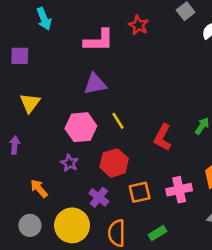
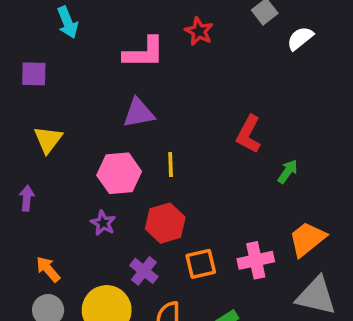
yellow line: (118, 121) -> (171, 164), turned 30
red L-shape: (163, 137) -> (249, 134), moved
orange arrow: (39, 188) -> (48, 269), moved

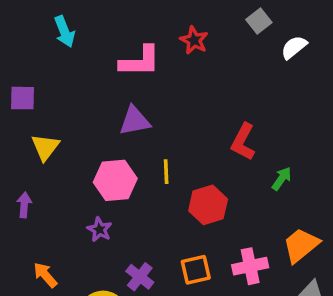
purple square: (34, 74) -> (22, 98), moved
red hexagon: (165, 223) -> (208, 205), moved

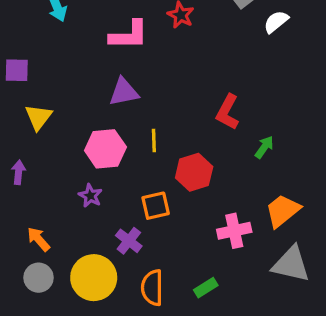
orange square: (196, 270) -> (156, 206), moved

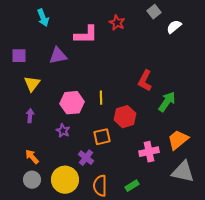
purple triangle: (124, 92) -> (58, 56), moved
green arrow: (264, 147) -> (167, 102), size x1.5
purple arrow: (18, 172) -> (30, 116), moved

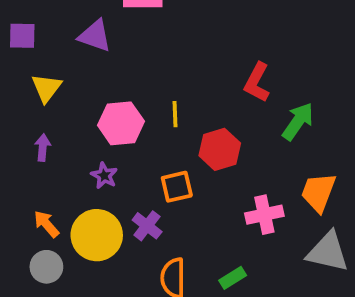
purple triangle: (58, 56) -> (95, 36), turned 30
orange trapezoid: (178, 140) -> (318, 192), turned -30
yellow circle: (65, 180) -> (97, 235), moved

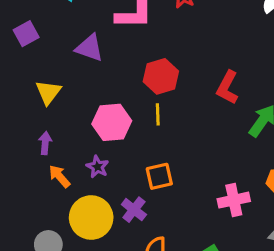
purple square: (22, 36) -> (26, 34), moved, turned -30
red hexagon: (220, 149) -> (161, 76), moved
orange arrow: (46, 224) -> (59, 176), moved

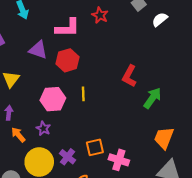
red hexagon: (161, 76) -> (68, 60), moved
orange square: (159, 176) -> (95, 147), moved
pink cross: (234, 200) -> (119, 160), moved, turned 30

